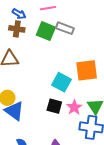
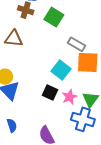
gray rectangle: (65, 28) -> (77, 44), moved

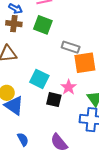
cyan square: (61, 70) -> (39, 79), moved
pink star: (70, 97) -> (69, 87), moved

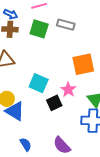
gray rectangle: (71, 47) -> (66, 25), moved
black square: (54, 100) -> (54, 103), turned -35

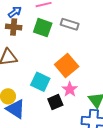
blue arrow: (11, 14) -> (15, 12), turned -64
orange square: (83, 64) -> (67, 65), moved, turned -30

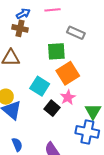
green square: (43, 28) -> (56, 51), moved, turned -30
black square: (55, 102) -> (52, 108), turned -35

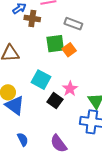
brown cross: (20, 28) -> (32, 18), moved
orange square: (68, 73) -> (69, 50), moved, size x0.6

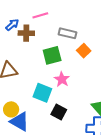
orange square: (69, 50) -> (84, 51), moved
pink star: (70, 89) -> (62, 79), moved

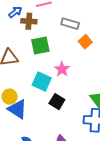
green square: (52, 55) -> (40, 46), moved

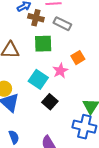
gray rectangle: (70, 24) -> (62, 24), moved
orange square: (85, 42) -> (78, 58), moved

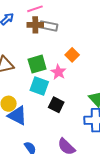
brown cross: (36, 18) -> (35, 25), moved
green square: (43, 44) -> (37, 64), moved

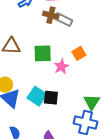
cyan square: (39, 86) -> (37, 96), moved
black square: (56, 105) -> (51, 98), turned -35

